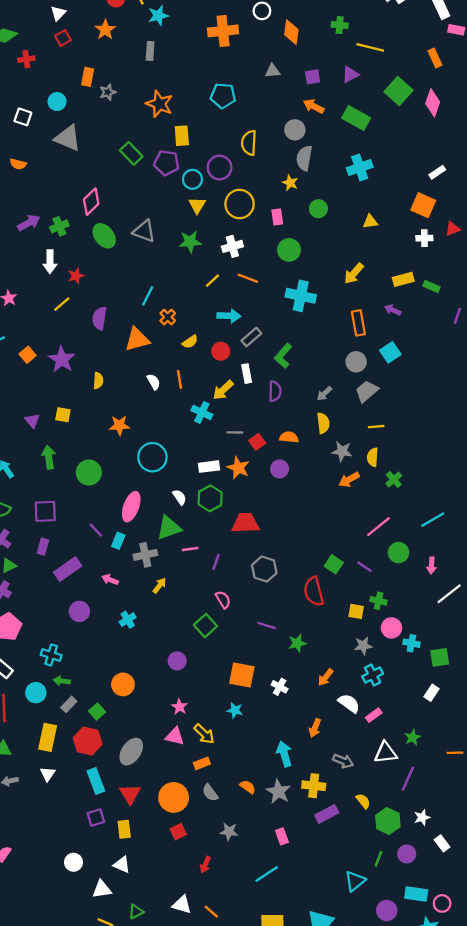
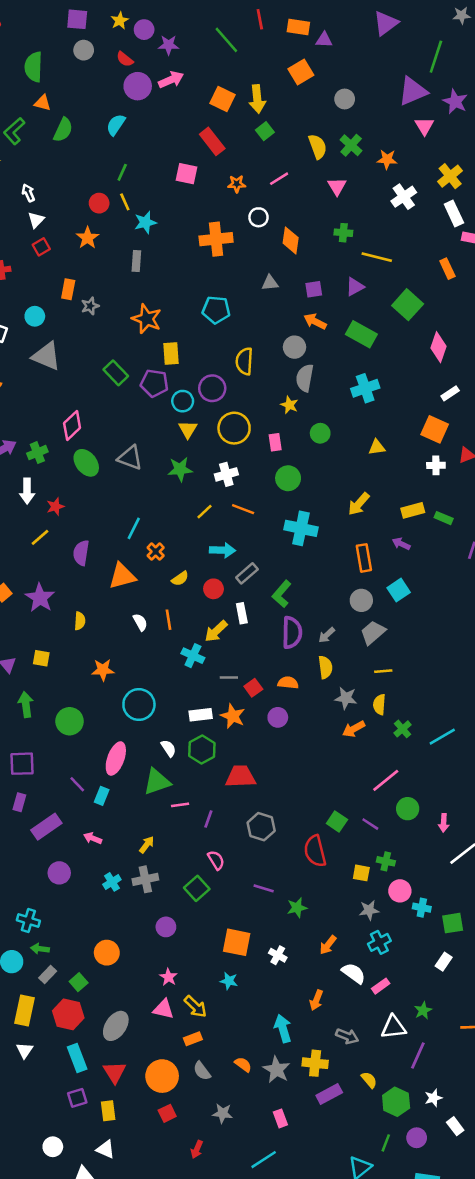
pink diamond: (433, 103) -> (438, 347), moved
purple semicircle: (275, 391) -> (292, 633), moved, size x1.4
cyan line: (433, 520) -> (442, 737), moved
gray cross: (145, 555) -> (145, 879), moved

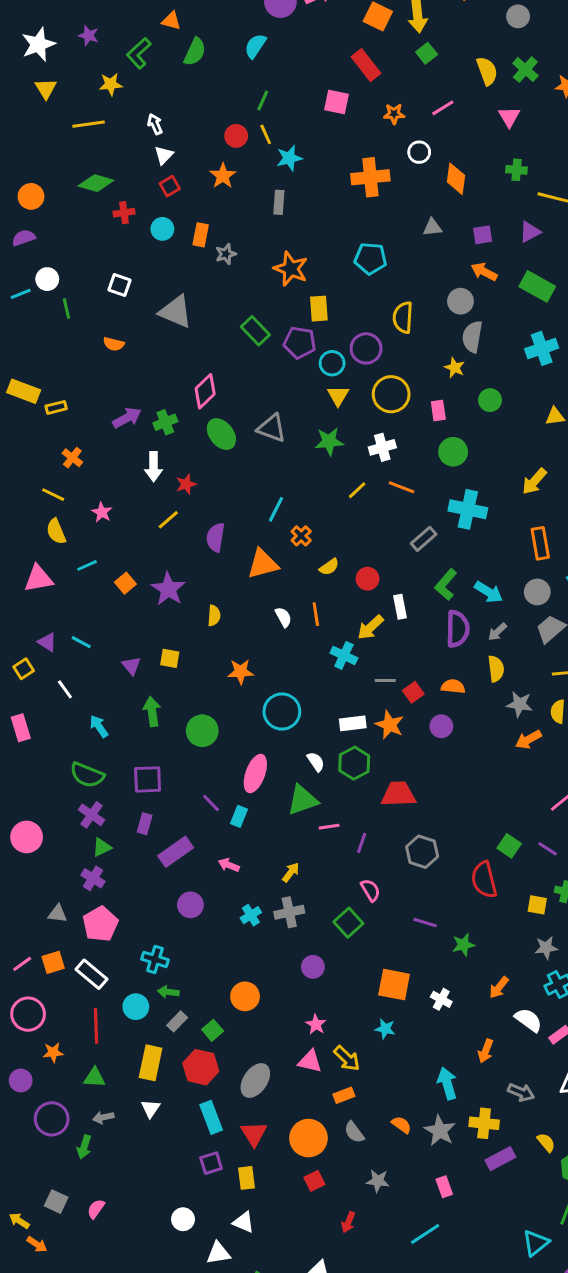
cyan circle: (35, 316) -> (162, 229), moved
cyan arrow: (222, 550) -> (489, 592), moved, turned 30
gray rectangle: (247, 573) -> (424, 539), moved

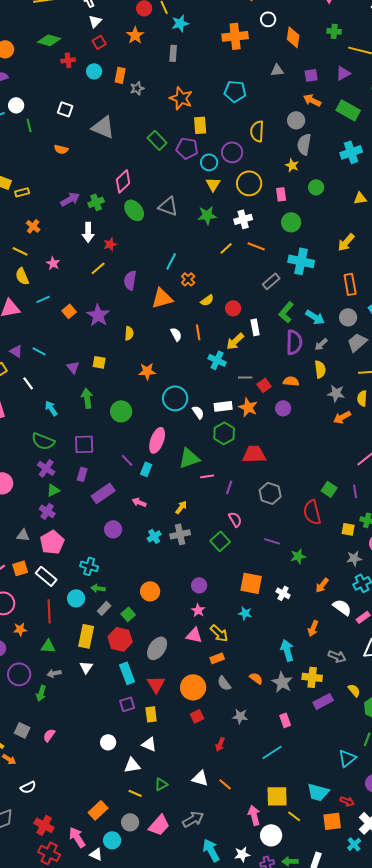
white semicircle: (316, 762) -> (198, 412), moved
purple line: (548, 849) -> (355, 491), turned 48
purple circle: (313, 967) -> (199, 585), moved

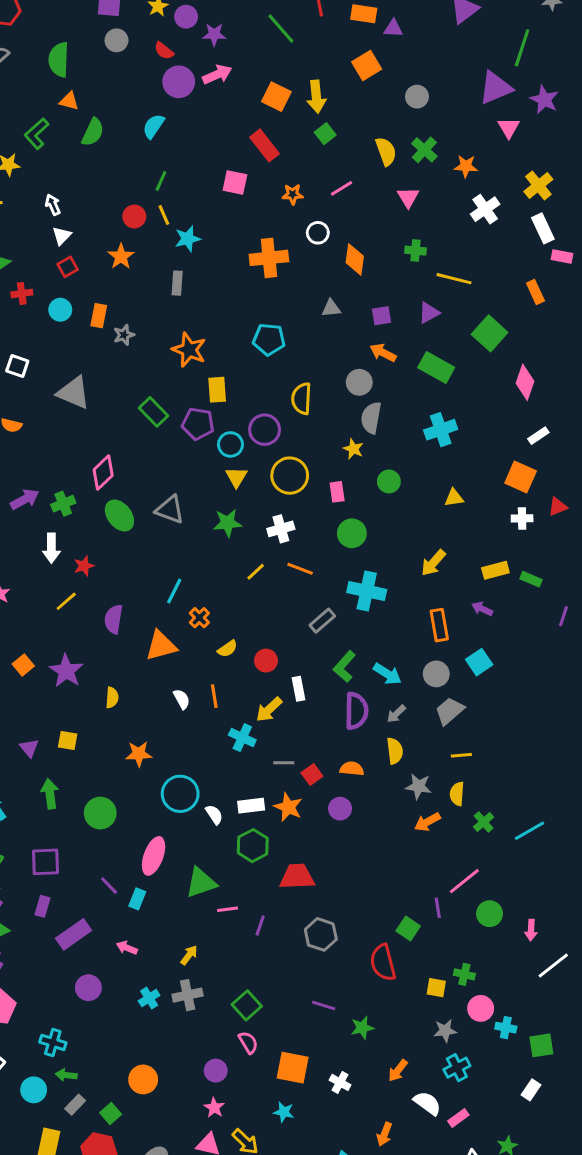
purple line: (355, 491) -> (438, 908), moved
pink semicircle: (235, 519) -> (248, 1042), moved

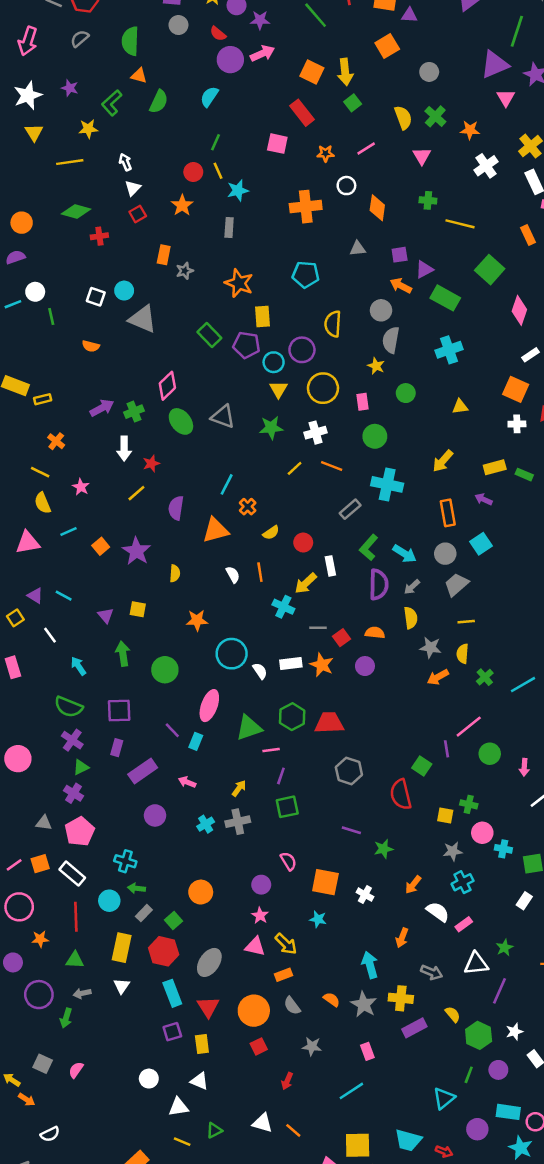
cyan circle: (60, 310) -> (124, 291), moved
purple triangle: (429, 313) -> (424, 270), moved
green hexagon: (253, 846) -> (292, 717), moved
purple line: (260, 926) -> (281, 776), moved
green square: (247, 1005) -> (287, 807), moved, turned 30

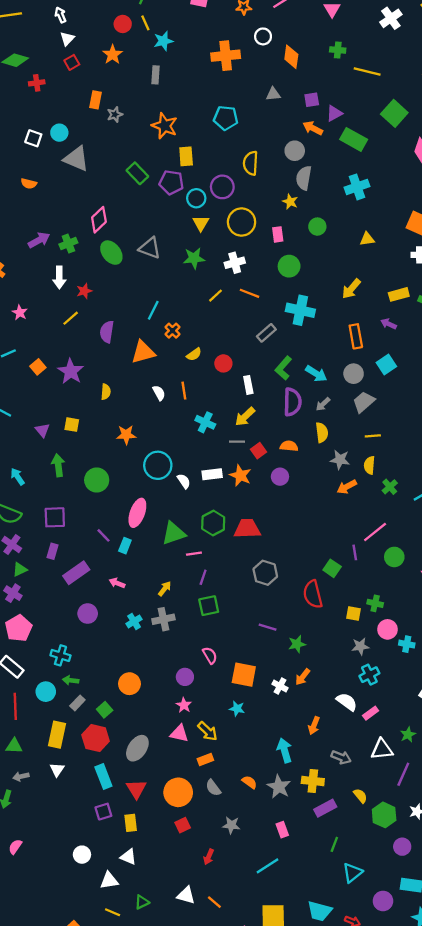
yellow arrow: (306, 583) -> (245, 417), moved
orange arrow: (413, 885) -> (303, 677), moved
green line: (469, 1075) -> (334, 844), moved

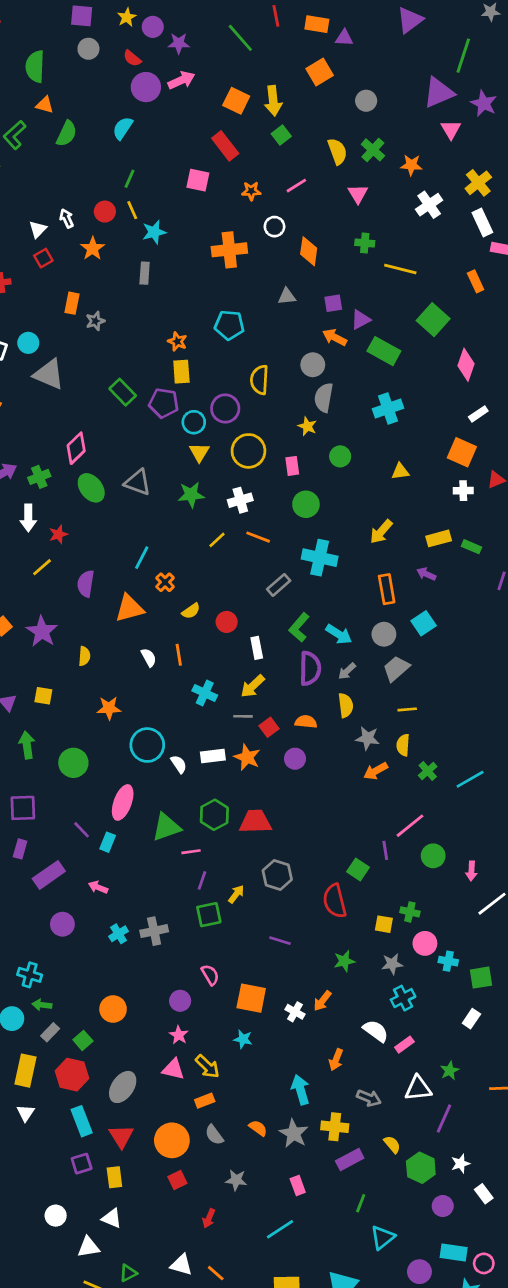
white arrow: (60, 15) -> (67, 218), moved
orange star: (165, 126) -> (177, 341), moved, size x0.6
yellow arrow: (165, 589) -> (236, 894), moved
green star: (297, 644) -> (344, 961), moved

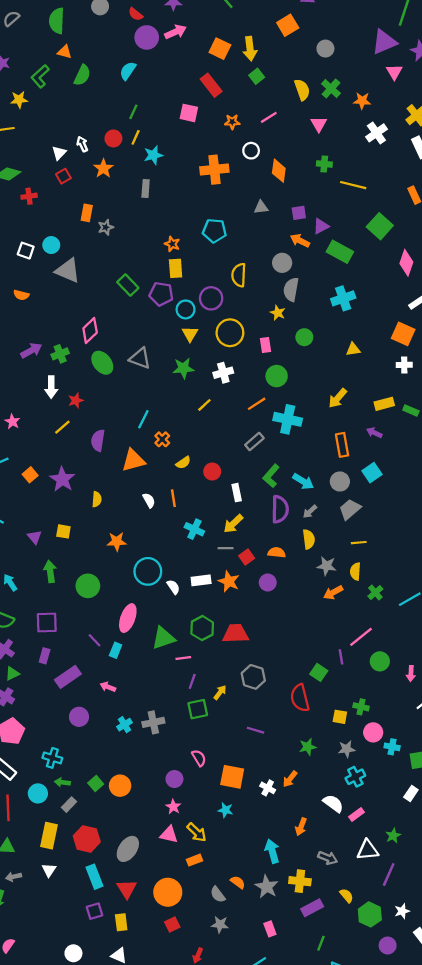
yellow line: (132, 210) -> (136, 137), turned 48
orange line: (258, 537) -> (257, 404), moved, turned -54
green square: (83, 1040) -> (96, 783), moved
gray semicircle: (214, 1135) -> (218, 894), moved

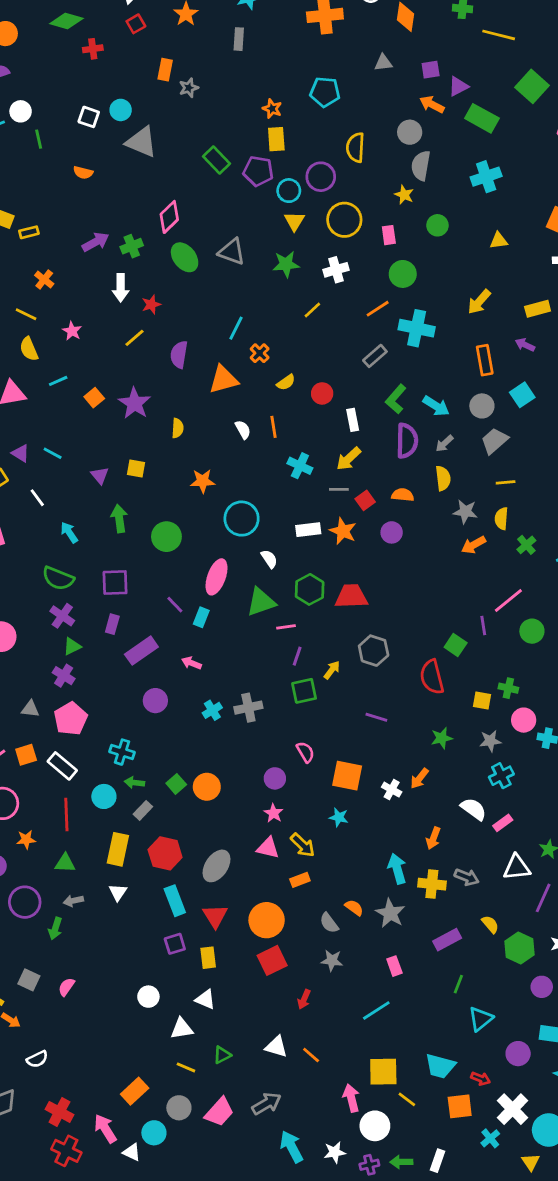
white semicircle: (173, 587) -> (269, 559), moved
yellow cross: (300, 881) -> (432, 884), moved
red square: (172, 924) -> (272, 960), size x1.5

